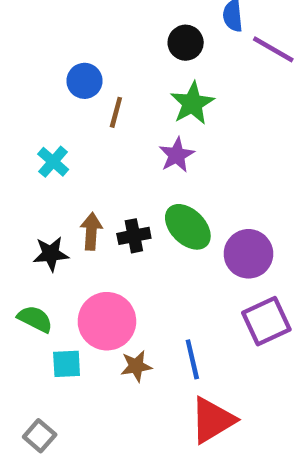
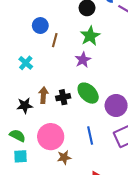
blue line: (192, 359) -> (90, 136), moved
cyan square: (67, 364) -> (21, 156), moved

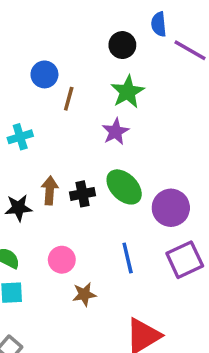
cyan cross: (26, 63) -> (20, 137), turned 32
pink circle: (51, 137) -> (62, 260), size x0.6

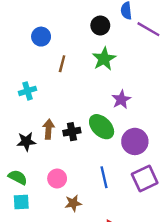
blue circle: (44, 74) -> (41, 37), moved
purple star: (115, 132) -> (121, 100), moved

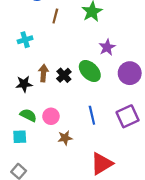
black cross: (72, 132) -> (64, 75), turned -32
purple circle: (135, 141) -> (130, 73), moved
green semicircle: (18, 177) -> (28, 115), moved

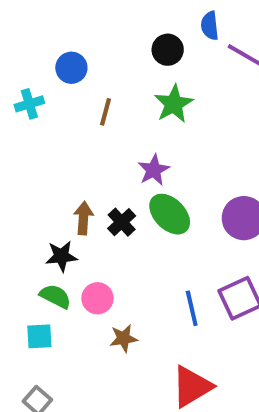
cyan cross: (25, 40) -> (29, 104), moved
purple star: (107, 47) -> (154, 170), moved
black star: (24, 84) -> (61, 256), moved
blue line: (92, 115) -> (192, 308), moved

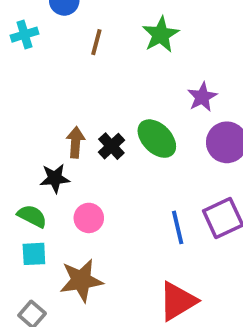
purple star: (154, 170) -> (202, 97), moved
green semicircle: (55, 296) -> (32, 216), moved
brown star: (124, 338) -> (81, 280), moved, size x1.6

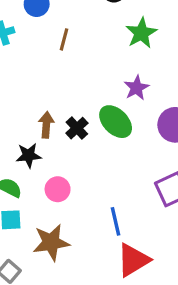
green star: (161, 35) -> (141, 33), moved
purple star: (202, 97) -> (136, 88), moved
blue line: (178, 227) -> (116, 221), moved

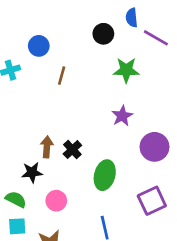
green star: (141, 33) -> (126, 70), turned 30
green ellipse: (116, 122) -> (105, 175), moved, turned 60

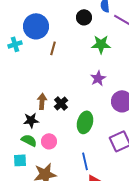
blue circle: (39, 46) -> (36, 26), size x1.6
green semicircle: (16, 199) -> (29, 140), moved

